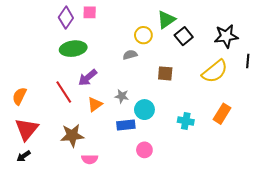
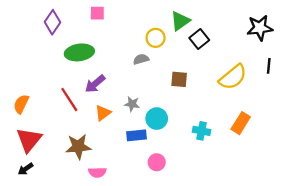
purple diamond: (66, 18) -> (52, 22), moved
black star: (226, 36) -> (260, 28), moved

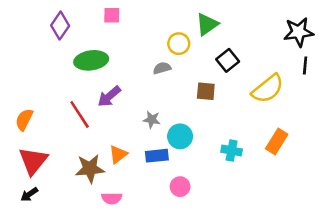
black square: (199, 39) -> (228, 60), moved
black line: (269, 66) -> (305, 66), moved
orange triangle: (103, 113) -> (118, 154), moved

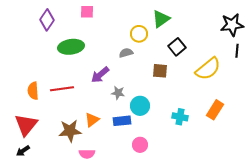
purple arrow: (109, 96) -> (100, 75), moved
red line: (80, 114) -> (62, 89), turned -65
orange semicircle: (24, 120) -> (33, 91), moved, turned -30

